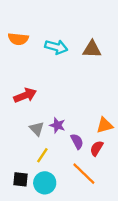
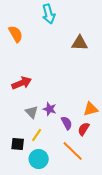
orange semicircle: (18, 39) -> (16, 34), turned -126
cyan arrow: (56, 47) -> (49, 14), moved, turned 60
black square: (21, 179) -> (18, 144), moved

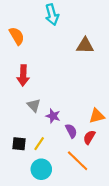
red arrow: (22, 83) -> (23, 75), moved, turned 114
gray triangle: (32, 112) -> (34, 105), moved
black square: (18, 144) -> (19, 144), moved

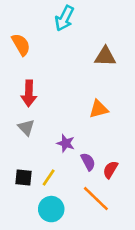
cyan arrow: (52, 15) -> (64, 18), turned 42
gray triangle: (34, 105) -> (26, 128), moved
orange triangle: (97, 116) -> (99, 109), moved

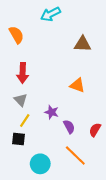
cyan arrow: (64, 18) -> (51, 14), turned 36
orange triangle: (99, 109) -> (77, 85), turned 35
red semicircle: (110, 170) -> (95, 130), moved
yellow line: (49, 178) -> (25, 120), moved

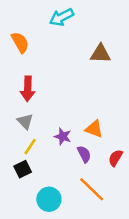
orange triangle: (77, 85) -> (94, 129), moved
black square: (19, 139) -> (23, 169), turned -32

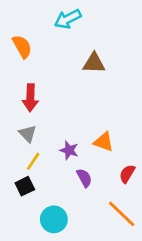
brown triangle: (100, 54) -> (94, 63), moved
purple semicircle: (84, 154) -> (84, 178), moved
orange line: (92, 189) -> (122, 214), moved

